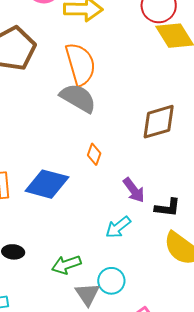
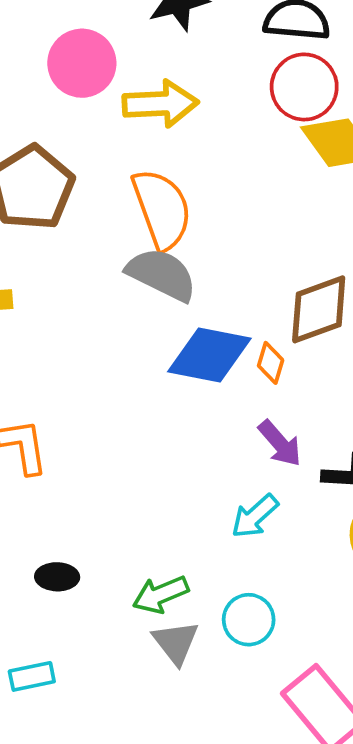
orange diamond: (94, 154) -> (271, 363), moved
blue diamond: (47, 184) -> (209, 355), moved
gray triangle: (87, 294) -> (176, 642), moved

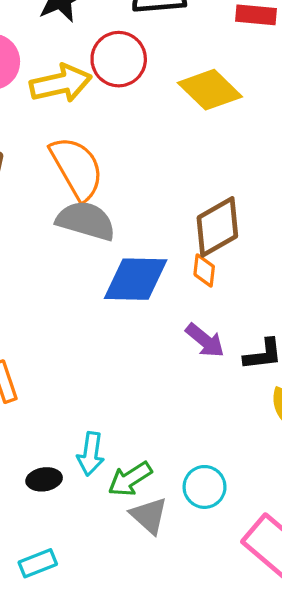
red circle: (304, 87) -> (119, 59), moved
orange diamond: (271, 363) -> (204, 271), moved
cyan arrow: (255, 516) -> (91, 454), moved, turned -30

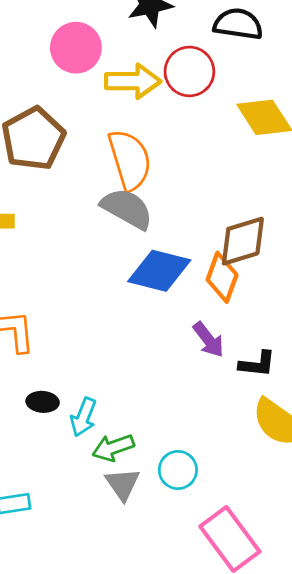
orange diamond: (204, 271) -> (222, 277), size x1.6
black ellipse: (44, 479) -> (43, 402), moved

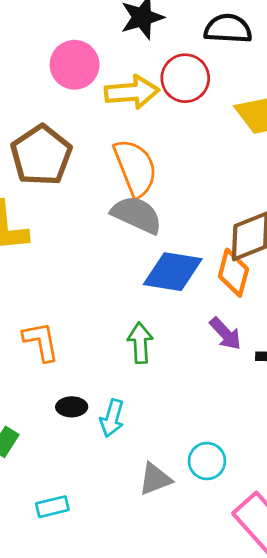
green arrow: (113, 448) -> (140, 343), moved, turned 111
gray triangle: (123, 484) -> (155, 479), turned 48

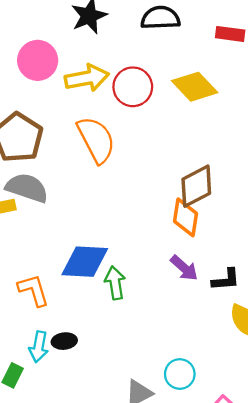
red circle: (185, 78) -> (133, 87), moved
gray semicircle: (137, 215) -> (27, 188), moved
blue diamond: (173, 272) -> (85, 262), moved
cyan arrow: (112, 418) -> (39, 347), moved

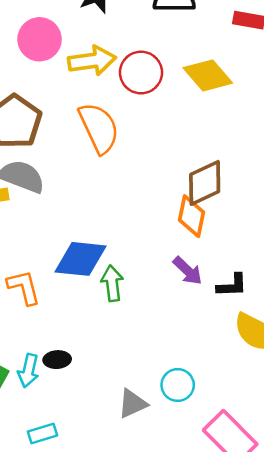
black ellipse: (64, 341) -> (57, 360), moved
cyan arrow: (39, 347) -> (28, 371), moved

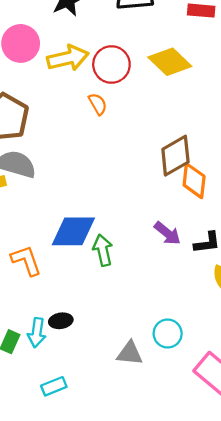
orange semicircle: (99, 128) -> (98, 104), moved, size x0.5
orange diamond: (192, 216) -> (194, 181), moved
gray triangle: (132, 404) -> (130, 353), turned 36

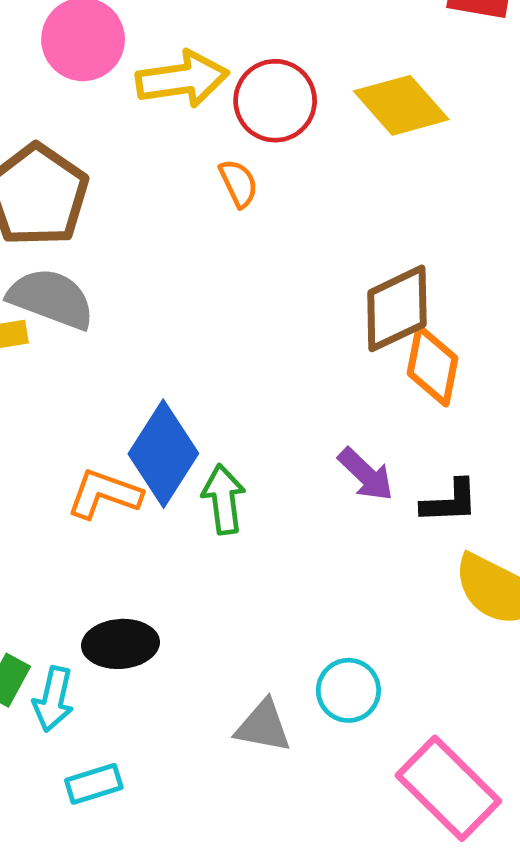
blue diamond: (73, 231) -> (163, 454), turned -63
orange L-shape: (26, 260) -> (104, 494), moved, turned -56
black ellipse: (61, 321) -> (120, 644), size x1.4
cyan arrow: (37, 333) -> (53, 699), moved

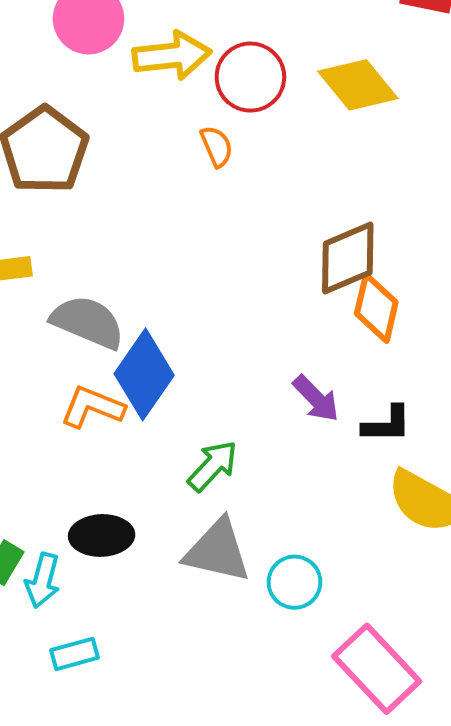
gray semicircle: (51, 299) -> (88, 322), moved
green arrow: (224, 499) -> (213, 466), moved, turned 48
gray triangle: (263, 726) -> (217, 551), moved, size x1.4

